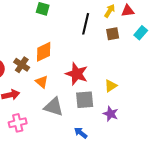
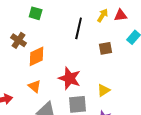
brown square: (113, 34) -> (106, 48), moved
brown cross: (22, 65) -> (19, 40), moved

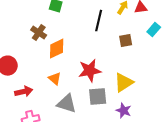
red star: (70, 78) -> (90, 71), turned -30
yellow triangle: (104, 90) -> (124, 83), size x1.5

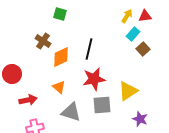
black line: (99, 21) -> (89, 49), moved
cyan rectangle: (154, 30) -> (133, 34), moved
brown square: (126, 41) -> (143, 49), moved, turned -32
purple star: (124, 111) -> (140, 119), moved

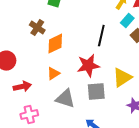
black line: (89, 49) -> (101, 36), moved
orange triangle: (59, 87) -> (53, 74), turned 48

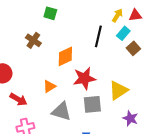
black line: (101, 36) -> (98, 36), moved
orange diamond: (55, 44) -> (65, 56), moved
red arrow: (22, 87) -> (18, 99), turned 42

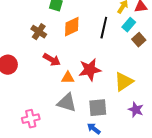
orange diamond: (65, 56) -> (72, 27), moved
orange triangle: (49, 86) -> (68, 78), moved, turned 32
red arrow: (18, 99) -> (52, 60), moved
gray square: (92, 104) -> (98, 108), moved

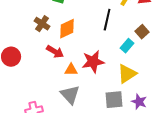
cyan rectangle: (129, 25) -> (127, 46), moved
orange diamond: (72, 27) -> (67, 29), moved
gray triangle: (67, 103) -> (70, 95), turned 30
gray square: (98, 108) -> (114, 100), moved

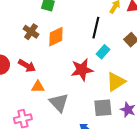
cyan rectangle: (127, 46) -> (103, 52), moved
red arrow: (55, 52) -> (27, 66), moved
orange triangle: (71, 70) -> (38, 87), moved

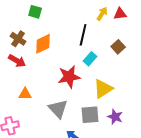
red arrow: (27, 66) -> (17, 61), moved
gray triangle: (59, 103) -> (58, 109), moved

